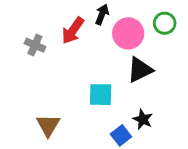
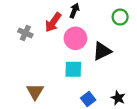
pink circle: (128, 33) -> (75, 38), moved
black star: (143, 119) -> (118, 98), moved

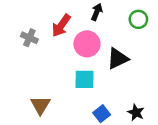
black arrow: (74, 11) -> (97, 12), moved

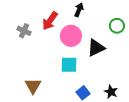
green circle: (138, 19) -> (117, 26), moved

